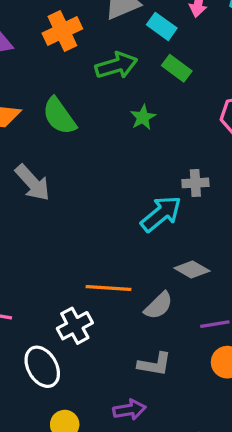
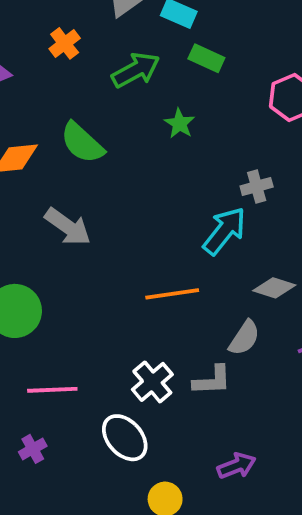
orange cross: (62, 31) -> (65, 43), size x0.7
orange line: (109, 288) -> (172, 294), moved
gray L-shape: (154, 364) -> (212, 380), moved

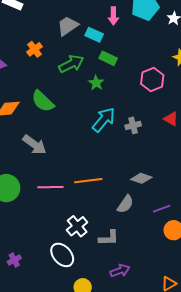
green star: (179, 123) -> (96, 83), moved
cyan arrow: (224, 231) -> (104, 120), moved
gray L-shape: (212, 380) -> (109, 238), moved
pink line: (52, 390) -> (50, 187), moved

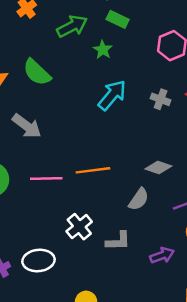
gray cross: (133, 125) -> (161, 99), moved, turned 35
white ellipse: (62, 255) -> (39, 260), moved, turned -55
purple arrow: (120, 271) -> (162, 255), moved

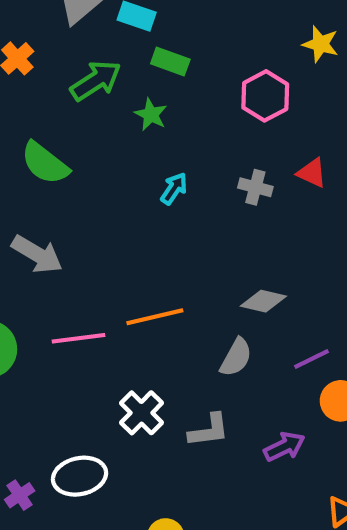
cyan arrow: (112, 95) -> (174, 189), size x0.6

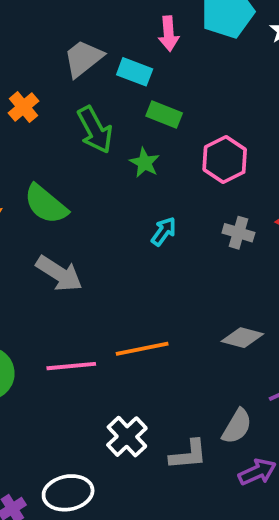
green arrow: (96, 81) -> (95, 130), turned 93
pink hexagon: (265, 96) -> (225, 160), moved
gray arrow: (37, 254) -> (59, 274), moved
gray semicircle: (236, 357) -> (237, 426), moved

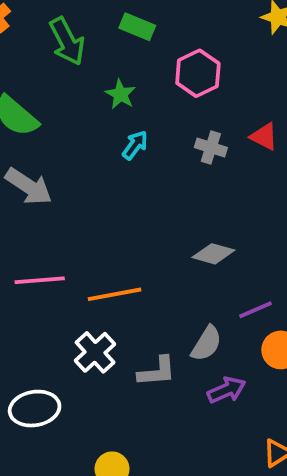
green star: (145, 163) -> (121, 94), moved
orange line: (142, 349) -> (115, 294), moved

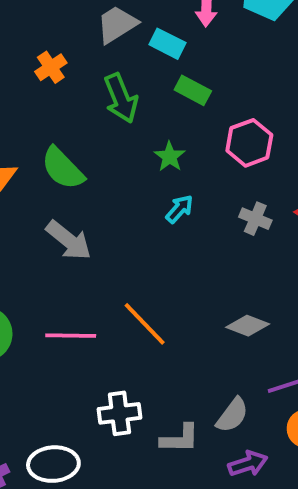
orange line: (115, 294) -> (145, 324), moved, turned 51
white cross: (95, 352) -> (119, 413), turned 30

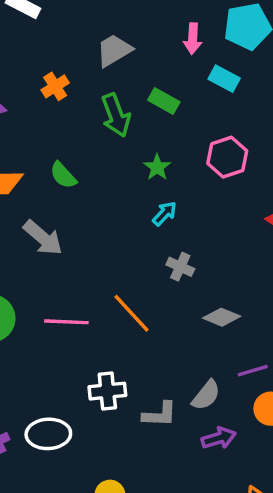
cyan rectangle: (167, 44) -> (224, 79), moved
green rectangle: (193, 90) -> (164, 101), moved
green semicircle: (63, 168) -> (63, 175), size x0.7
gray cross: (255, 219) -> (180, 267), moved
gray arrow: (69, 240) -> (43, 238), moved

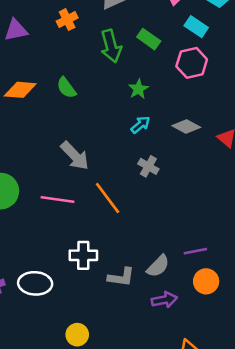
pink hexagon: (227, 157) -> (192, 63), moved
gray arrow: (43, 238) -> (75, 156), moved
gray diamond: (222, 317) -> (186, 127), moved

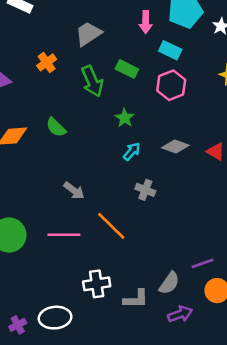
gray arrow: (75, 156) -> (74, 191), size x0.7

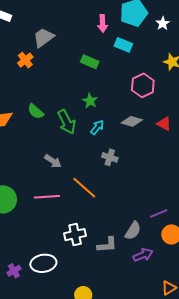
gray trapezoid: (88, 34) -> (43, 37), moved
green arrow: (92, 81) -> (67, 122), moved
pink hexagon: (171, 85) -> (143, 85), moved

